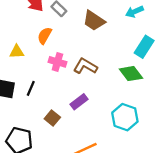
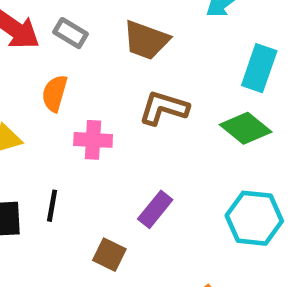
brown L-shape: (85, 66) -> (164, 108), moved

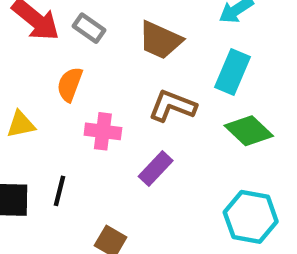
cyan rectangle: (259, 68) -> (233, 72), moved
purple rectangle: (155, 209) -> (156, 169), moved

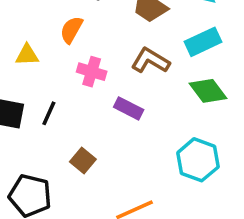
cyan rectangle: (233, 72) -> (203, 42), turned 32
purple rectangle: (156, 169) -> (129, 108), turned 64

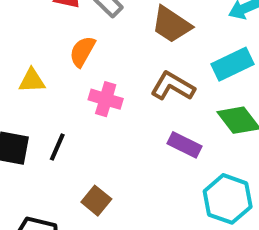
purple rectangle: (129, 108) -> (185, 145), moved

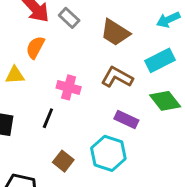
orange semicircle: (82, 51) -> (35, 47), moved
black line: (57, 147) -> (48, 118), moved
cyan hexagon: (228, 199) -> (108, 153), moved

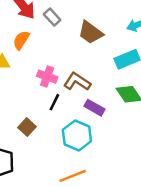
brown L-shape: (117, 77) -> (77, 82), moved
black line: (48, 118) -> (54, 102), moved
brown square: (63, 161) -> (27, 127), moved

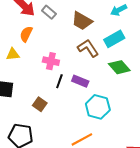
brown L-shape: (77, 82) -> (88, 48), moved, turned 30
purple rectangle: (95, 108) -> (80, 81), moved
cyan hexagon: (77, 136) -> (98, 107), moved

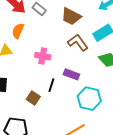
black line: (59, 81) -> (51, 85), moved

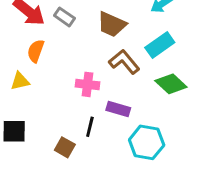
pink cross: (43, 56) -> (87, 84), moved

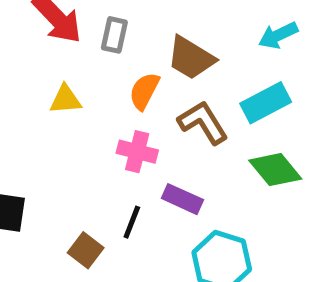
gray rectangle: (64, 17) -> (114, 35), turned 60
orange semicircle: (36, 51) -> (144, 91), moved
yellow triangle: (20, 81) -> (65, 100), moved

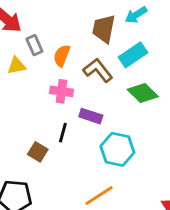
gray rectangle: (114, 35) -> (34, 45), moved, turned -30
brown trapezoid: (191, 58) -> (104, 29), moved, turned 76

